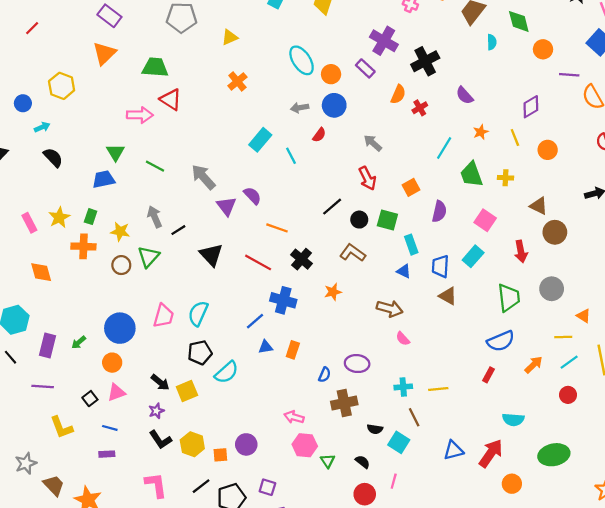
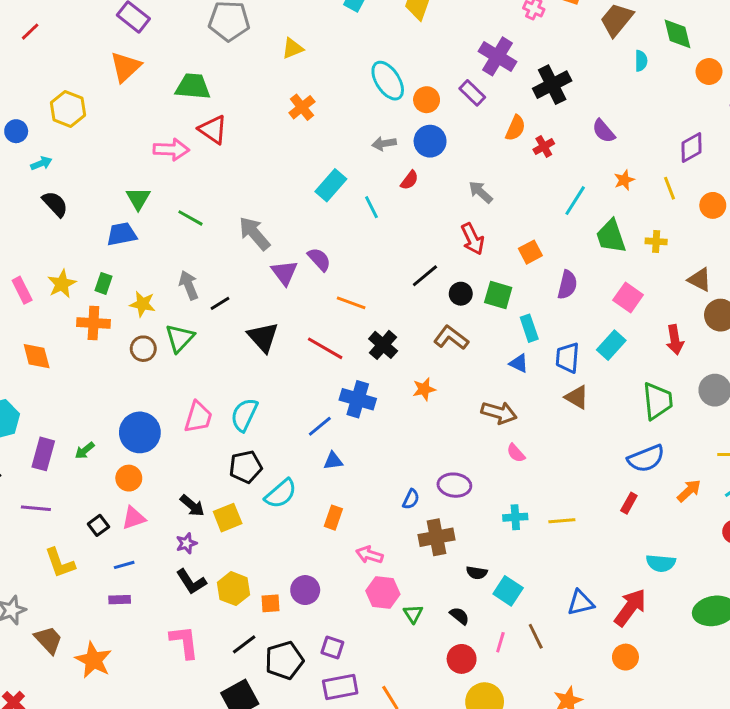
orange rectangle: (293, 350) -> (333, 518), moved
brown line: (414, 417) -> (536, 636), moved
blue line: (110, 428) -> (124, 565), turned -32
orange circle: (512, 484) -> (625, 657), moved

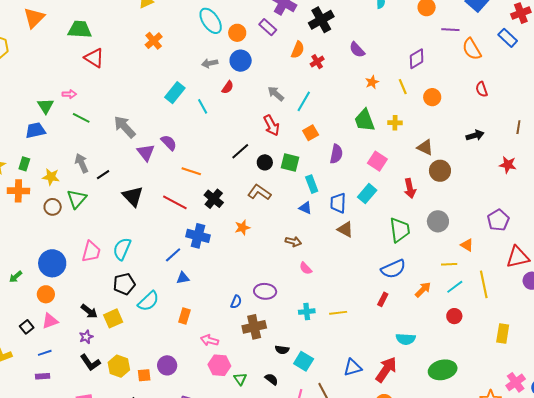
pink arrow: (171, 149) -> (69, 94), moved, size x0.6
cyan line: (575, 201) -> (304, 101), moved
brown arrow: (499, 413) -> (293, 242), size x0.7

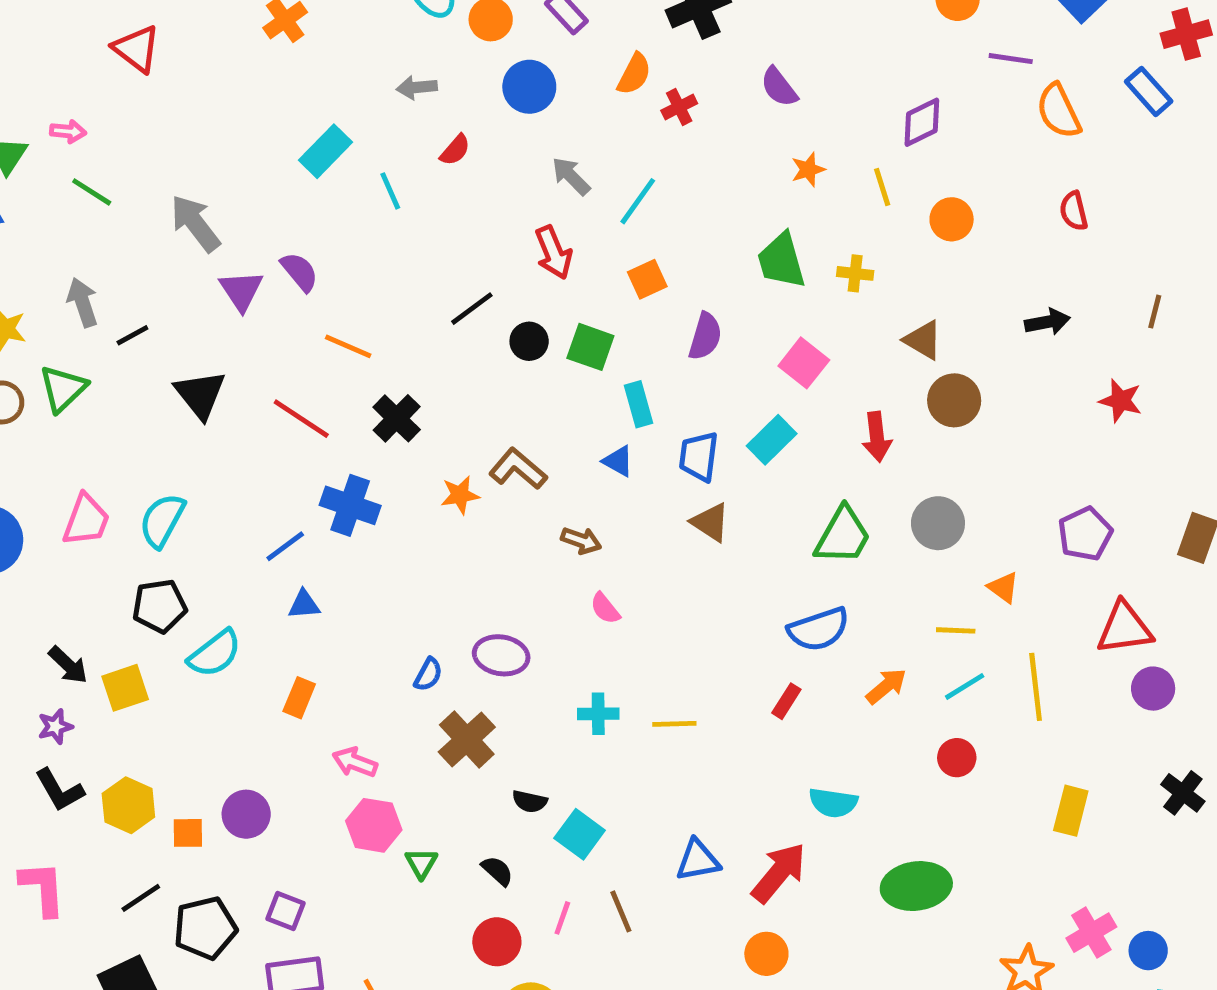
blue circle: (241, 61) -> (529, 87), moved
brown L-shape: (259, 192) -> (518, 469), moved
green trapezoid: (400, 230) -> (843, 536), turned 32
brown cross: (254, 327) -> (467, 739), turned -35

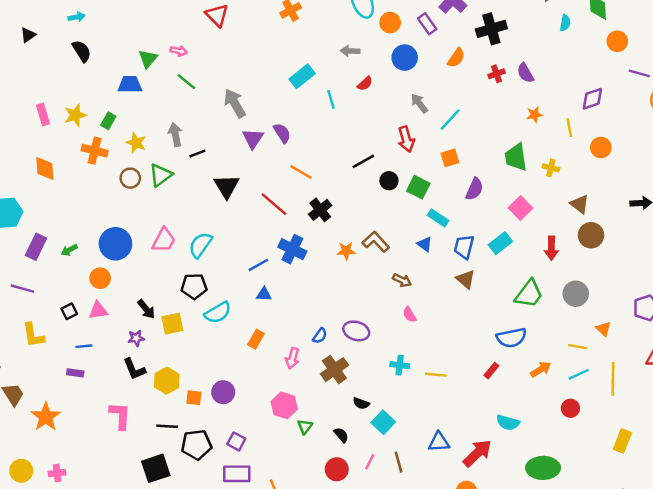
red cross: (679, 107) -> (497, 74), moved
cyan rectangle: (639, 404) -> (438, 218), turned -48
pink arrow: (355, 762) -> (292, 358), moved, turned -102
black line: (141, 898) -> (167, 426), turned 30

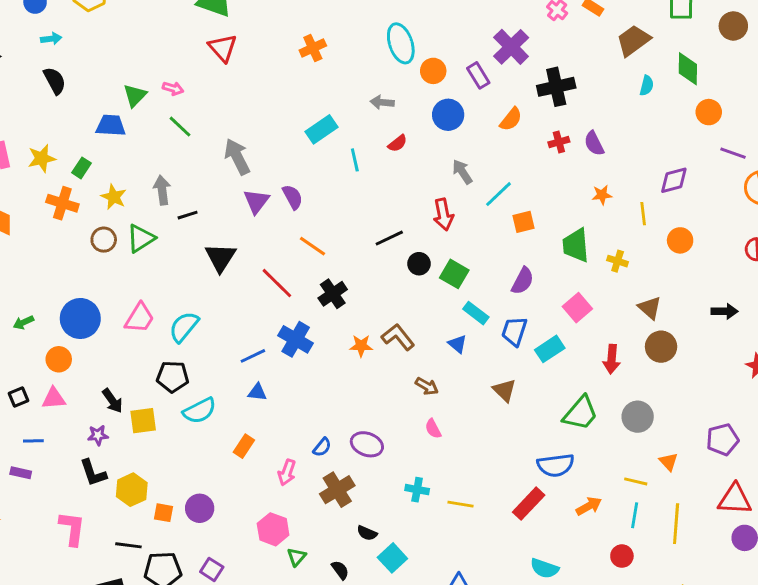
orange square: (450, 158) -> (523, 222), moved
blue trapezoid: (464, 247) -> (514, 331), moved
red rectangle: (491, 371) -> (529, 504), size x1.6
cyan line: (579, 374) -> (635, 515), turned -60

